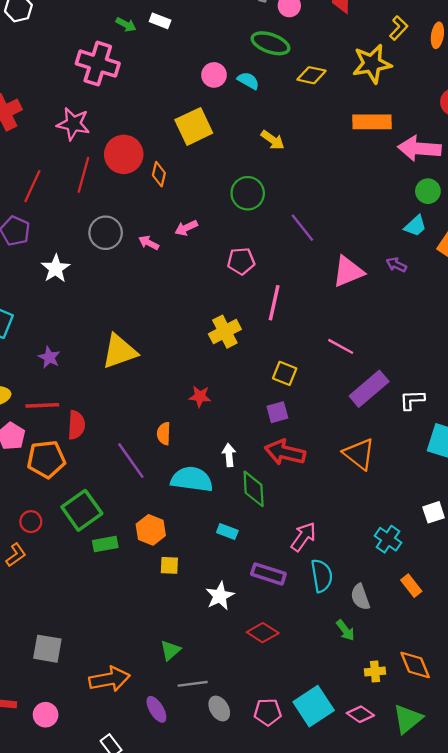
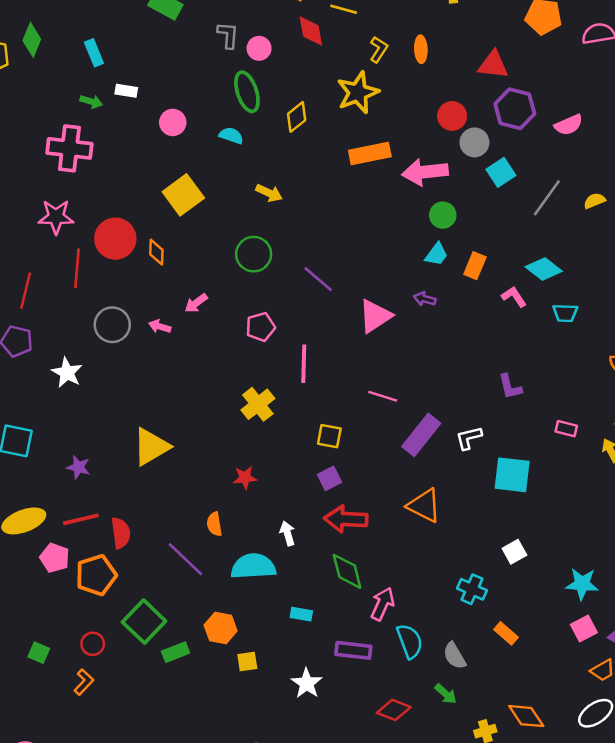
green ellipse: (271, 43) -> (247, 92), turned 63
pink circle: (214, 75) -> (173, 122), moved
yellow diamond: (312, 75) -> (297, 117), turned -40
green diamond: (254, 489) -> (347, 571), moved
red diamond: (263, 633) -> (394, 710), moved

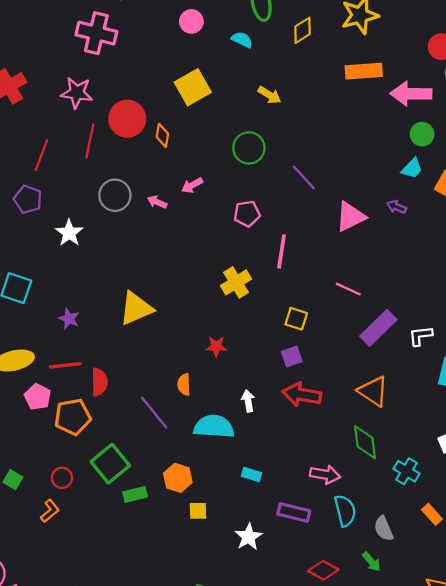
green diamond: (347, 571) -> (365, 442), moved
pink arrow: (382, 604) -> (325, 474), turned 68

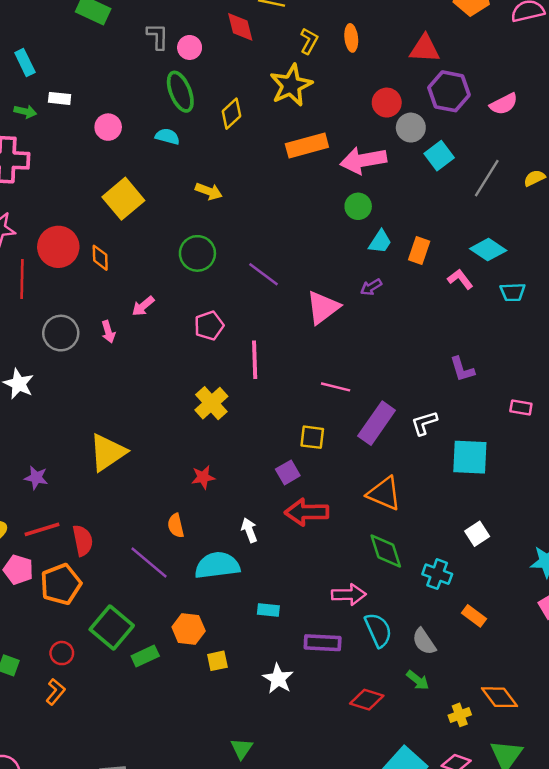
green circle: (422, 134) -> (358, 206), moved
pink arrow: (157, 202) -> (108, 332), turned -120
purple arrow: (396, 207) -> (371, 287), turned -42
yellow square: (296, 319) -> (312, 437), moved

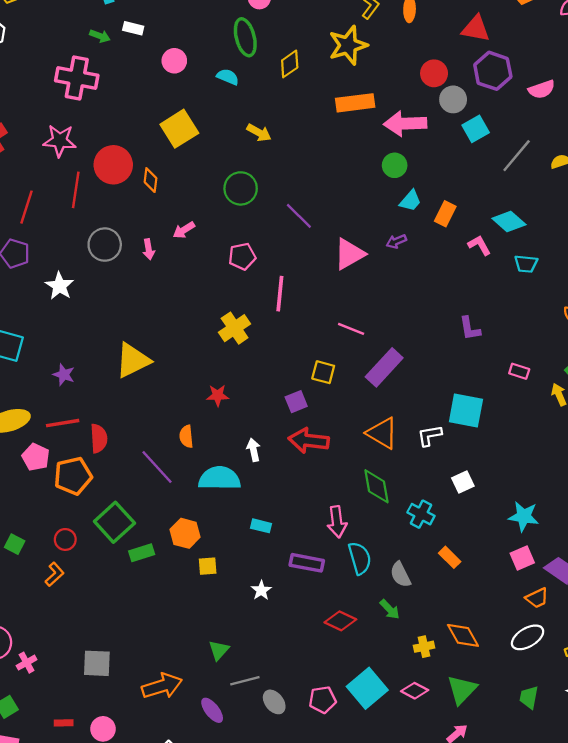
white L-shape: (424, 423) -> (430, 436), moved
pink arrow: (349, 595) -> (337, 522), turned 76
white star: (278, 679) -> (261, 590), size x0.7

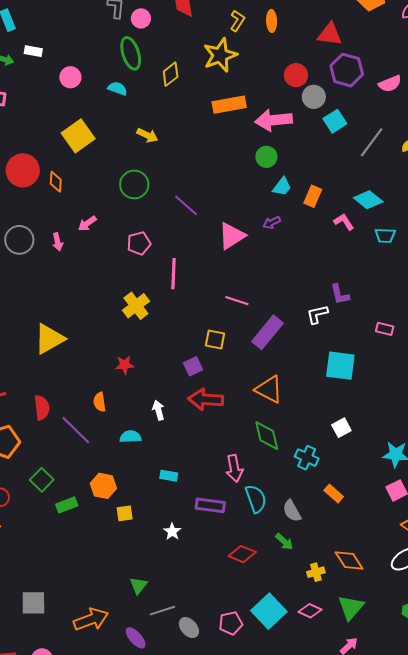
white L-shape: (430, 436) -> (317, 314), moved
red semicircle: (99, 438) -> (42, 408), moved
cyan semicircle: (220, 478) -> (130, 437), size x0.6
green square: (114, 522) -> (42, 480), size x0.7

